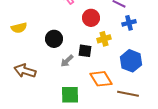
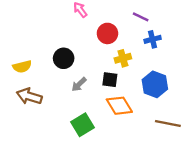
yellow semicircle: (19, 28) -> (22, 67), moved
black square: (85, 51) -> (110, 80), moved
brown line: (128, 94) -> (168, 124), moved
green square: (70, 95) -> (83, 125), turned -30

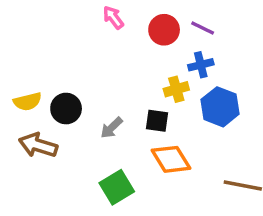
red circle: (107, 33) -> (164, 30), moved
blue cross: (153, 39) -> (201, 65), moved
black circle: (64, 58) -> (66, 109), moved
blue hexagon: (155, 84) -> (220, 107), moved

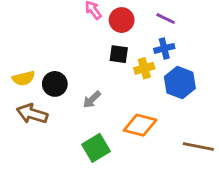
red circle: (164, 30) -> (122, 20), moved
black square: (157, 121) -> (119, 54), moved
orange diamond: (171, 159) -> (140, 125), turned -44

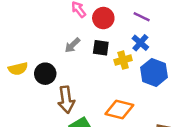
blue cross: (164, 48) -> (140, 43), turned -35
gray arrow: (92, 100) -> (72, 45), moved
brown arrow: (32, 114) -> (66, 100), moved, turned -115

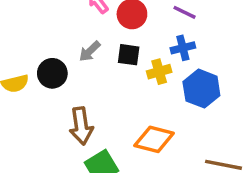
blue cross: (140, 43) -> (183, 48), turned 35
black circle: (45, 74) -> (52, 73), moved

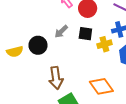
orange diamond: (154, 139) -> (101, 86), turned 40

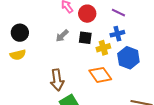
black circle: (38, 45) -> (20, 33), moved
orange diamond: (101, 86) -> (100, 75), moved

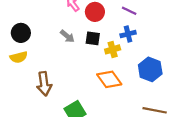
gray arrow: (62, 36) -> (67, 36), turned -96
blue hexagon: (128, 58) -> (150, 69), moved
brown arrow: (57, 80) -> (44, 84), moved

